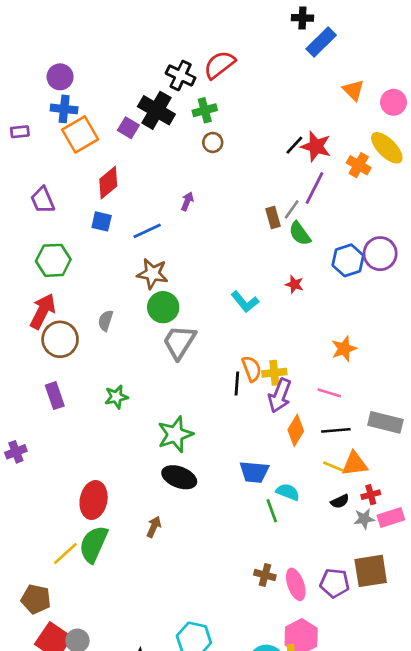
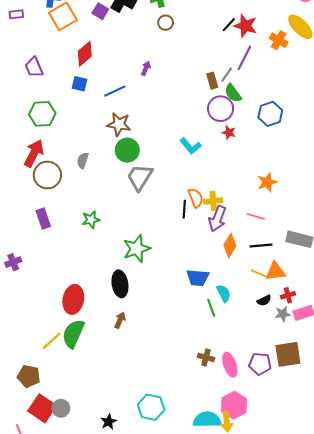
purple circle: (380, 254) -> (221, 109), moved
black ellipse: (179, 477) -> (120, 284), moved, turned 60
cyan semicircle: (288, 492) -> (224, 293), turned 42

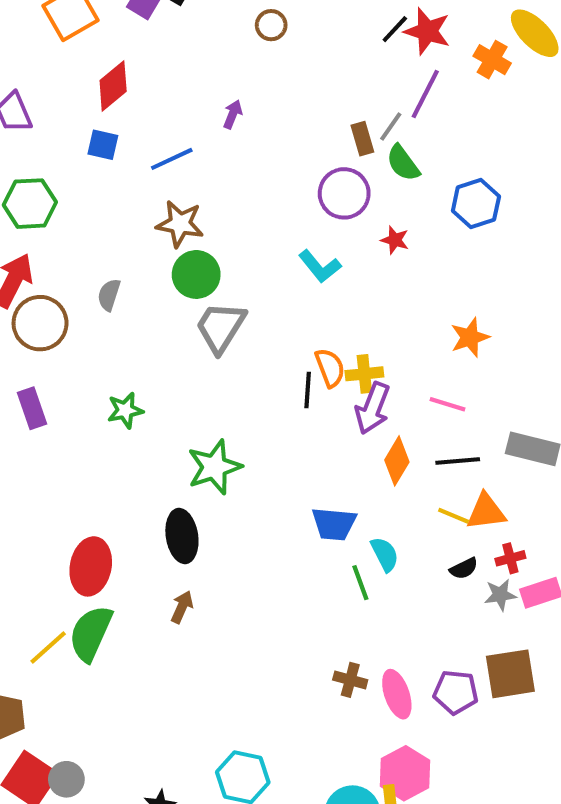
purple circle: (221, 109) -> (344, 193), moved

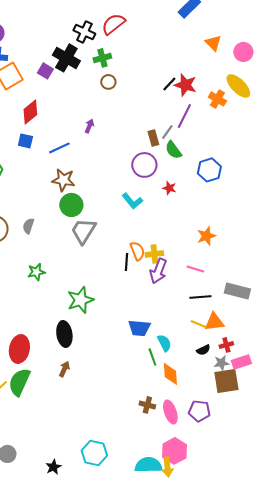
gray semicircle: (109, 295) -> (28, 226), moved
orange diamond: (397, 461) -> (170, 374), moved, turned -35
brown square: (510, 674) -> (226, 381), moved

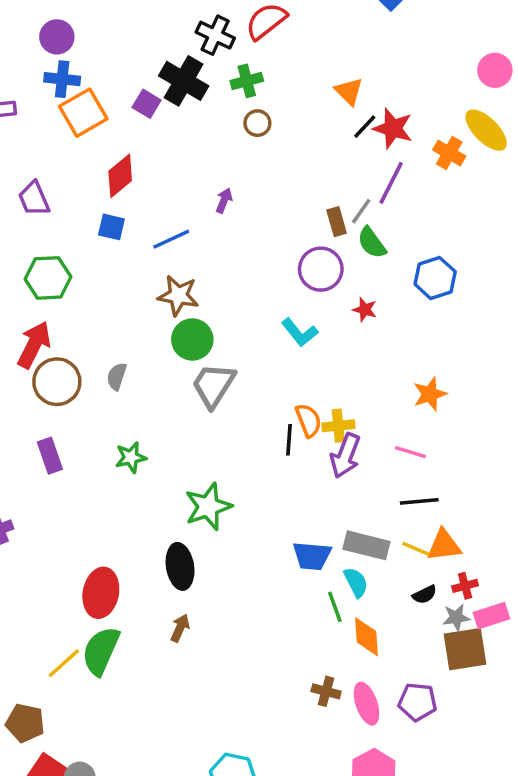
orange triangle: (213, 43) -> (349, 91), moved
gray rectangle: (237, 291) -> (366, 545), moved

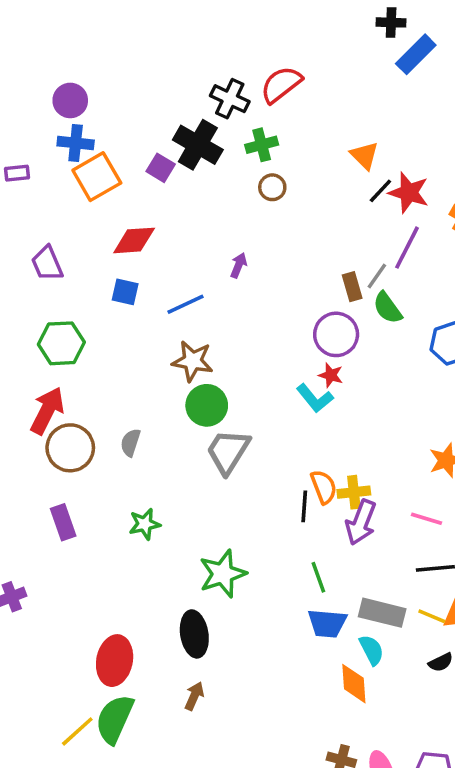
red diamond: (120, 176) -> (134, 240), turned 36
red star: (365, 310) -> (331, 375), moved
green line: (335, 607) -> (318, 577), moved
orange diamond: (366, 637) -> (354, 684), moved

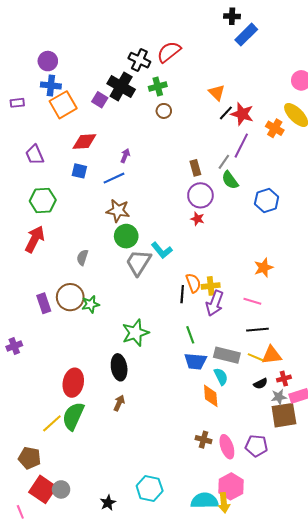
purple arrow: (239, 265) -> (125, 156), moved
brown rectangle: (352, 287) -> (195, 168), moved
cyan L-shape: (315, 398) -> (162, 250), moved
brown circle: (70, 448) -> (70, 297), moved

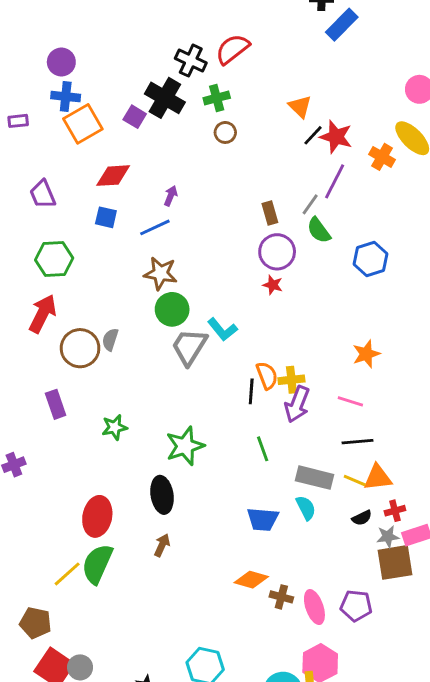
brown circle: (70, 297) -> (80, 348), moved
green star: (91, 304) -> (115, 427), moved
blue trapezoid: (195, 361) -> (263, 519), moved
orange diamond: (211, 396) -> (251, 580), moved, turned -70

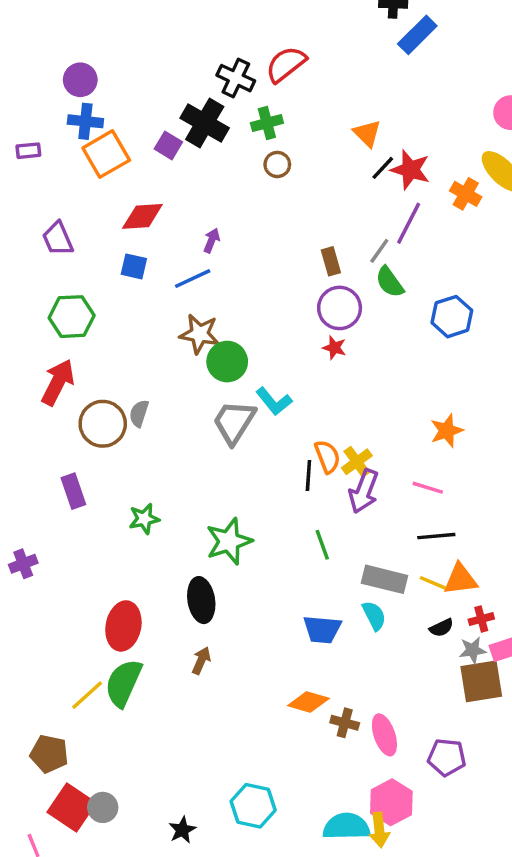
green circle: (172, 309) -> (227, 362), moved
yellow cross: (291, 380) -> (357, 462), turned -30
purple pentagon: (356, 606) -> (447, 757), moved

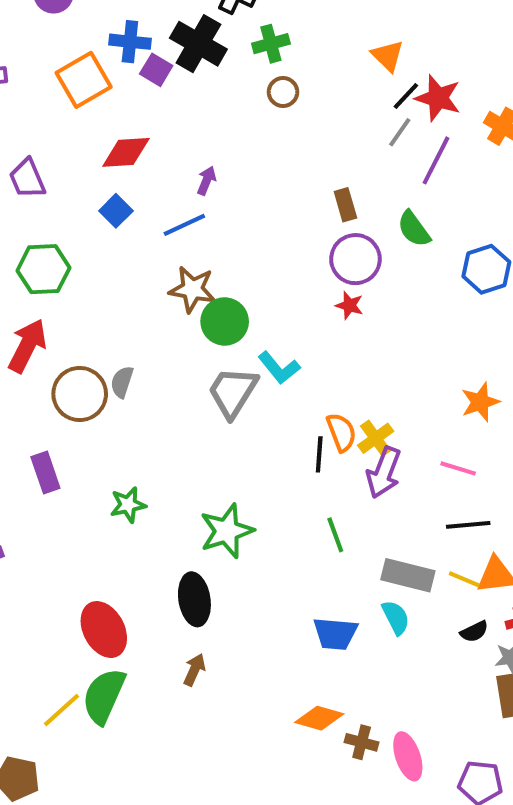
blue cross: (85, 121) -> (130, 42), moved
gray line: (379, 251) -> (400, 132), moved
blue square: (134, 266) -> (116, 211), turned 32
red ellipse: (123, 626) -> (104, 630), turned -39

